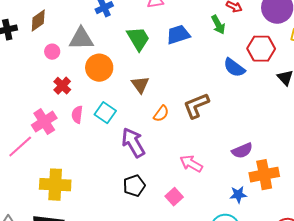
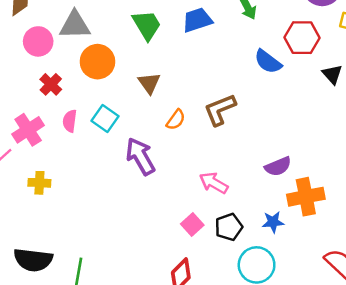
pink circle: (52, 52) -> (38, 41), size x1.5
yellow cross: (55, 185) -> (39, 183), moved, size x0.6
black pentagon: (134, 186) -> (229, 227), moved

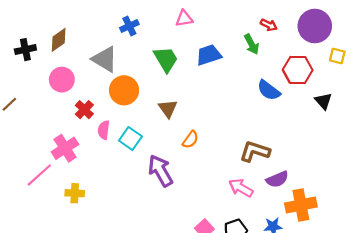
gray triangle: (75, 25) -> (105, 59), turned 32
pink circle: (38, 41) -> (62, 80), moved
brown L-shape: (220, 110) -> (255, 151), moved, turned 40
pink semicircle: (70, 121) -> (104, 130), moved
pink arrow: (214, 183) -> (241, 188), moved

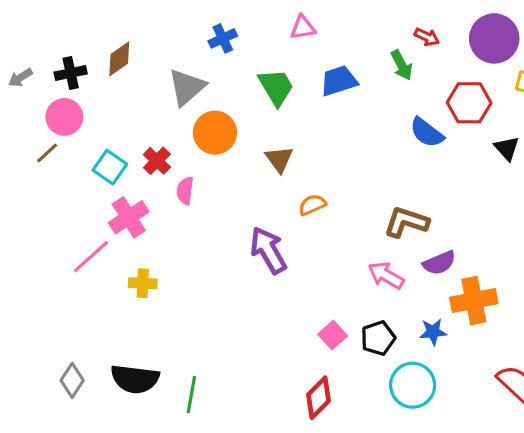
gray triangle: (105, 59) -> (187, 87), turned 48
pink circle: (62, 80) -> (64, 117), moved
cyan square: (130, 139) -> (110, 167), moved
orange semicircle: (190, 140) -> (312, 205), turned -150

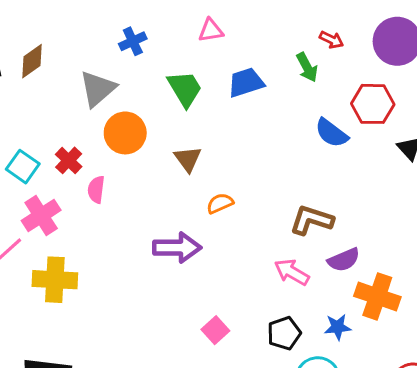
purple arrow: (268, 250) -> (177, 248), turned 120
yellow cross: (143, 283) -> (55, 280), size x1.6
orange cross: (474, 300) -> (377, 296), turned 30
pink square: (333, 335) -> (215, 330), moved

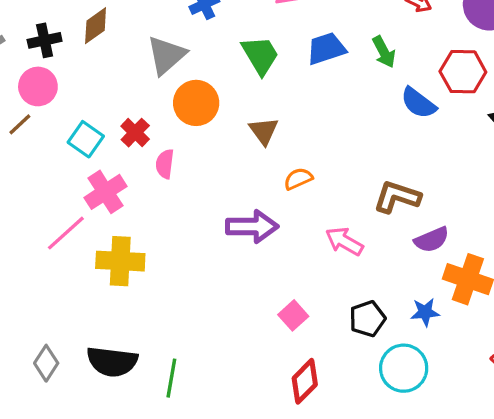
green arrow: (307, 67) -> (384, 52), moved
pink arrow: (292, 272) -> (344, 241), moved

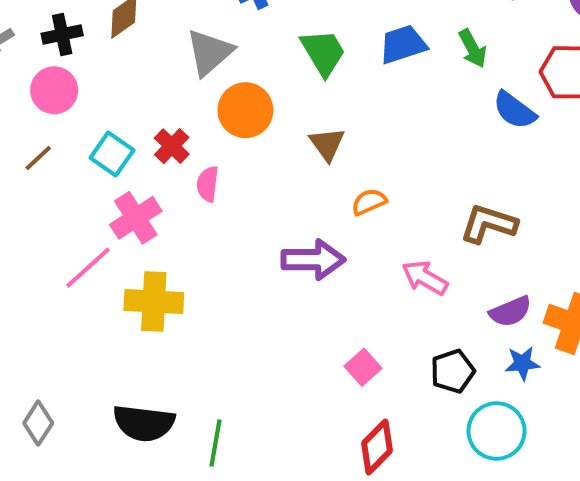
brown line: (20, 124) -> (38, 158), moved
purple semicircle: (432, 240) -> (510, 311), moved
gray diamond: (46, 363) -> (38, 423), moved

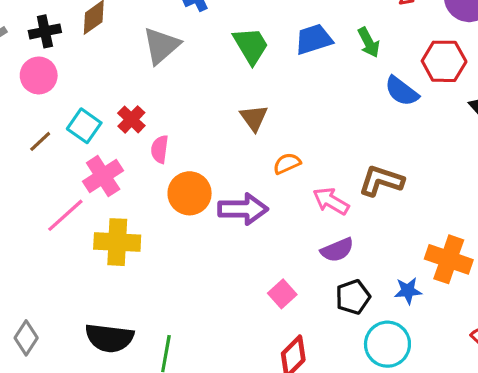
orange circle: (245, 110) -> (190, 193), moved
brown line: (38, 158) -> (40, 141), moved
pink arrow: (425, 278) -> (331, 201), moved
purple semicircle: (510, 311) -> (337, 250), moved

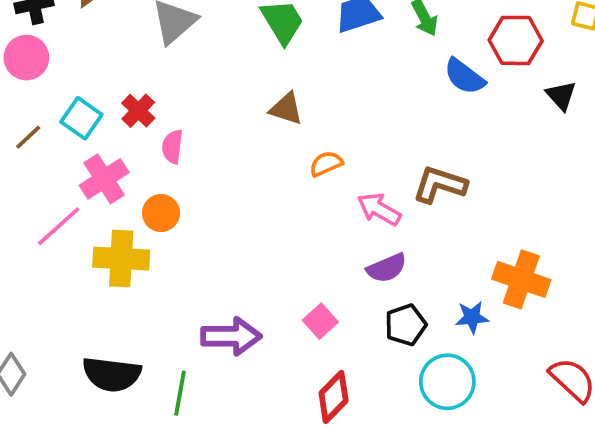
brown triangle: (254, 118) -> (286, 109), turned -36
orange circle: (190, 193) -> (161, 213), moved, size x0.7
purple arrow: (243, 209) -> (231, 336), moved

